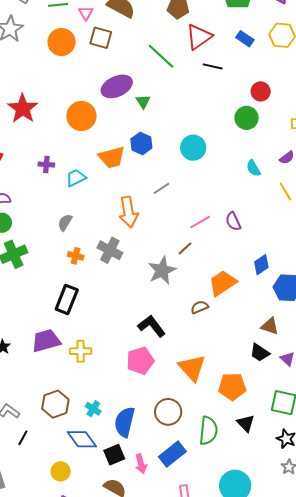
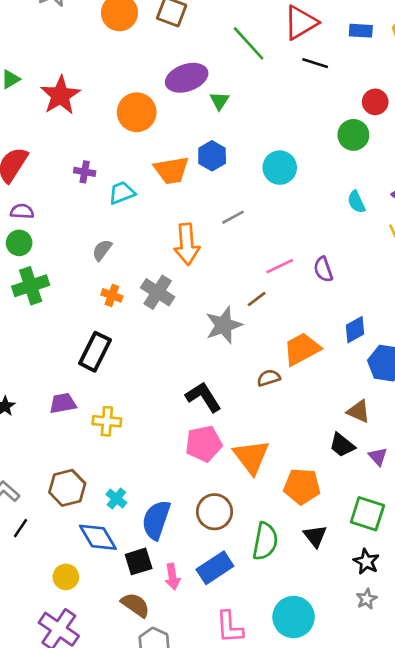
blue rectangle: (245, 39) -> (361, 31), turned -36
purple trapezoid: (46, 341) -> (63, 403), size x0.7
pink pentagon: (140, 361) -> (204, 444), moved

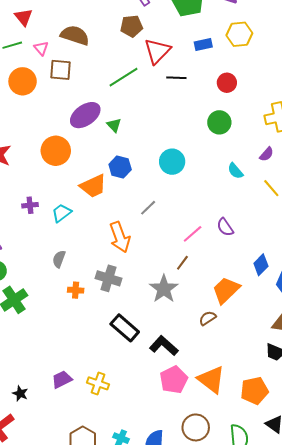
green line: (249, 43) -> (123, 77), turned -64
red circle: (375, 102) -> (227, 83), moved
black rectangle: (95, 352) -> (125, 328), moved, turned -60
yellow cross: (107, 421) -> (98, 383), turned 30

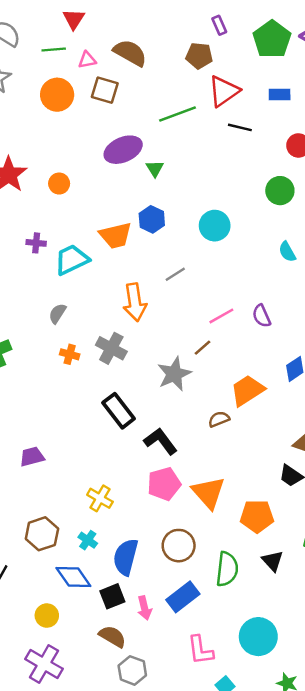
pink triangle: (41, 48) -> (87, 60), turned 49
orange circle: (56, 151) -> (59, 184), moved, size x0.6
cyan trapezoid: (62, 213) -> (72, 260), size x1.4
yellow cross: (98, 383) -> (100, 498), moved

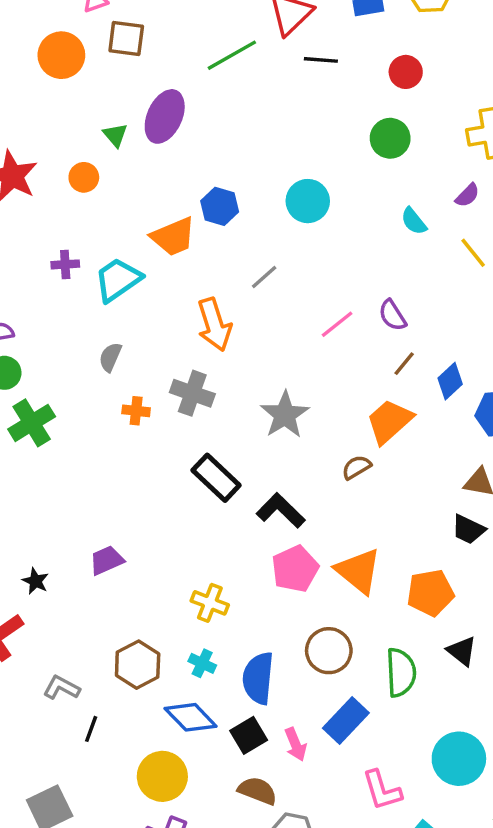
purple ellipse: (123, 150) -> (165, 116), turned -33
green triangle: (155, 169) -> (115, 135), moved
brown line: (203, 348) -> (404, 364), moved
yellow circle: (47, 616) -> (162, 776), size x1.5

